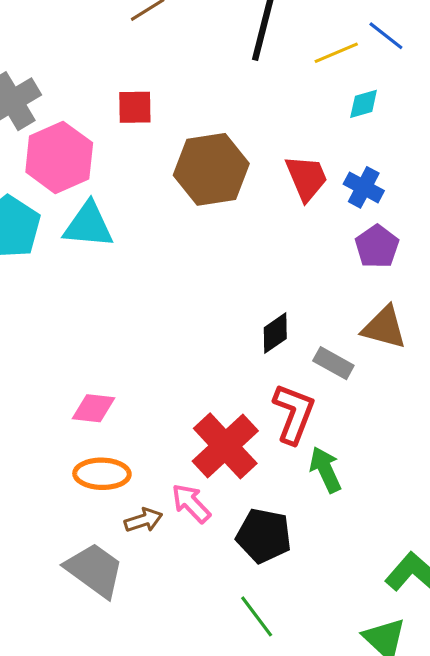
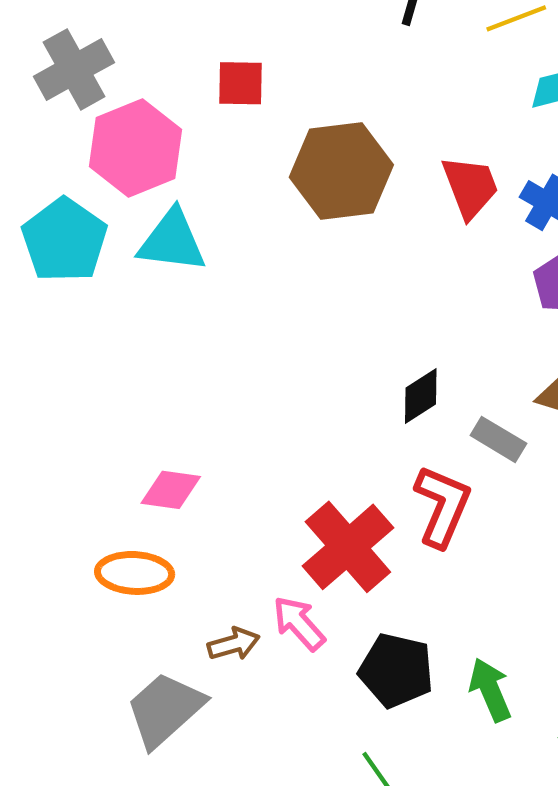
green arrow: (325, 470) -> (490, 690), moved
orange ellipse: (102, 474) -> (135, 573), moved
gray trapezoid: (94, 570) -> (165, 709), turned -80

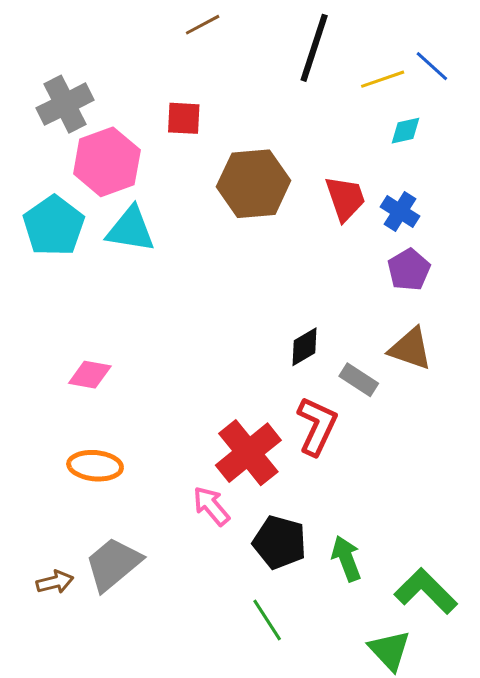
pink diamond: (171, 490) -> (90, 375), moved
brown arrow: (234, 644) -> (55, 582), moved

